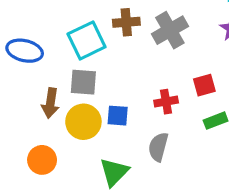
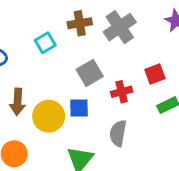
cyan square: (87, 40) -> (45, 43), size x0.6
gray square: (83, 82) -> (90, 73), moved, turned -30

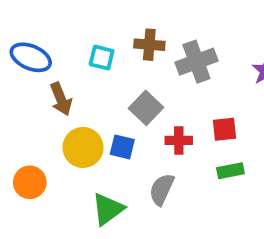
cyan square: (45, 43) -> (102, 58), turned 30
gray square: (90, 73) -> (146, 108), turned -30
brown arrow: (17, 102) -> (61, 99), moved, turned -40

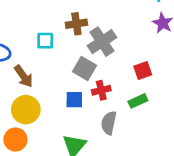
gray cross: (196, 62) -> (102, 42), moved
red cross: (179, 140) -> (101, 90), moved
yellow circle: (83, 147) -> (26, 110), moved
green rectangle: (230, 171) -> (138, 101), moved

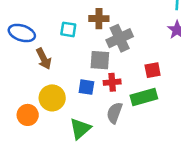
gray square: (84, 68) -> (100, 60), turned -35
green rectangle: (138, 101) -> (144, 97), size x1.5
yellow circle: (26, 110) -> (52, 98), moved

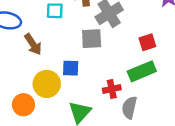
red cross: (112, 82) -> (112, 89), moved
blue square: (86, 87) -> (71, 68), moved
gray semicircle: (114, 113) -> (129, 108), moved

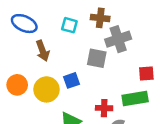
blue square: (71, 68) -> (71, 80), turned -35
orange circle: (23, 105) -> (17, 85), moved

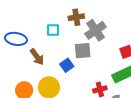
blue square: (71, 80) -> (67, 65), moved

